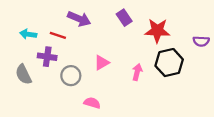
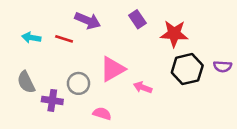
purple semicircle: (201, 41) -> (223, 66), moved
purple cross: (47, 57) -> (52, 100), moved
pink triangle: (102, 63) -> (113, 69), size x1.5
pink arrow: (137, 72) -> (143, 87), moved, turned -84

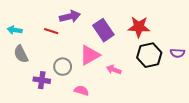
purple rectangle: (137, 19) -> (103, 30), moved, size x1.5
purple arrow: (88, 21) -> (70, 16), turned -36
cyan arrow: (31, 38) -> (15, 30), moved
gray semicircle: (26, 82) -> (21, 54), moved

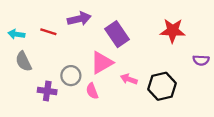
red star: (139, 27) -> (173, 31), moved
red line: (51, 31) -> (48, 32), moved
black hexagon: (149, 55) -> (162, 86), moved
pink semicircle: (81, 91) -> (92, 91), moved, turned -128

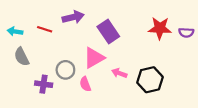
purple semicircle: (201, 60) -> (186, 33), moved

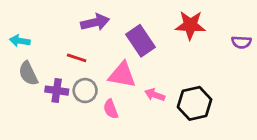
red star: (160, 28) -> (190, 25), moved
red line: (45, 29) -> (77, 58), moved
pink triangle: (94, 58) -> (122, 75), turned 40
purple cross: (44, 84) -> (57, 91), moved

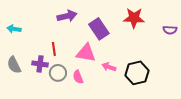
red line: (77, 58) -> (54, 49), moved, turned 64
gray semicircle: (28, 73) -> (14, 65), moved
gray circle: (85, 91) -> (58, 73), moved

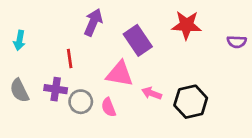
purple arrow: (67, 16) -> (93, 22), turned -54
cyan arrow: (14, 29) -> (19, 40), turned -88
red line: (54, 49) -> (70, 58), moved

